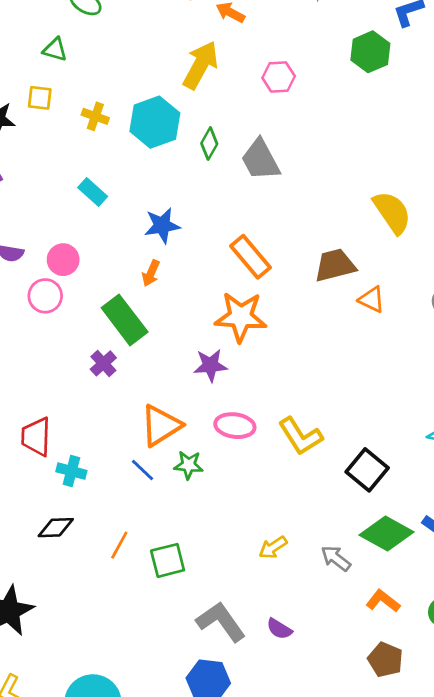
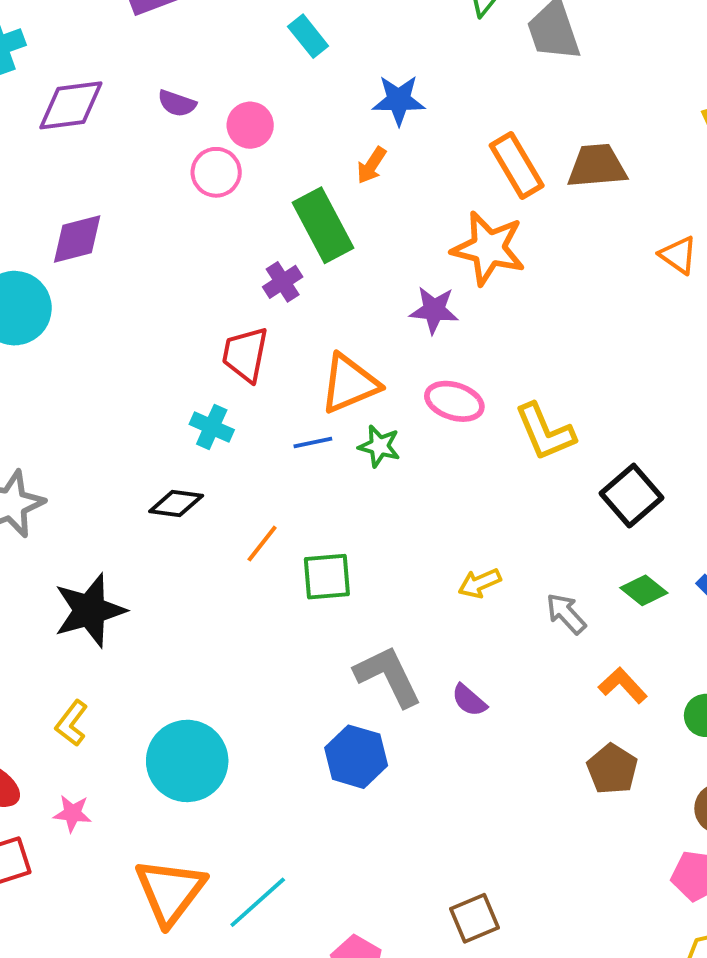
brown trapezoid: (335, 265) -> (597, 166), moved
red trapezoid: (36, 437) -> (245, 354), moved
blue line: (143, 470) -> (313, 442), turned -65
green diamond: (387, 534) -> (644, 590), size x0.6

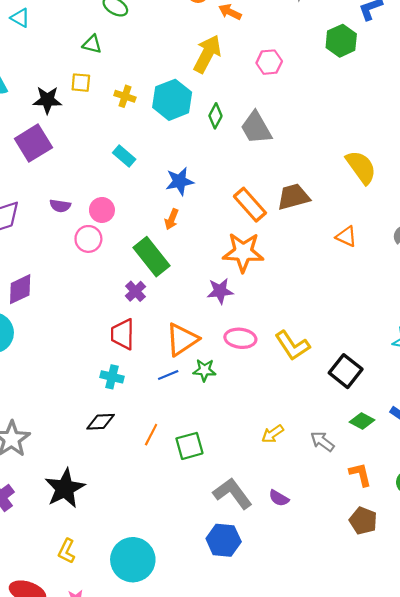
orange L-shape: (623, 685) -> (360, 474), turned 40

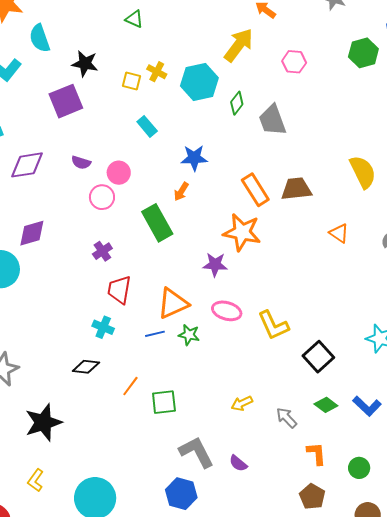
yellow square: (81, 83) -> (131, 81), moved
purple cross: (135, 291) -> (102, 251), moved

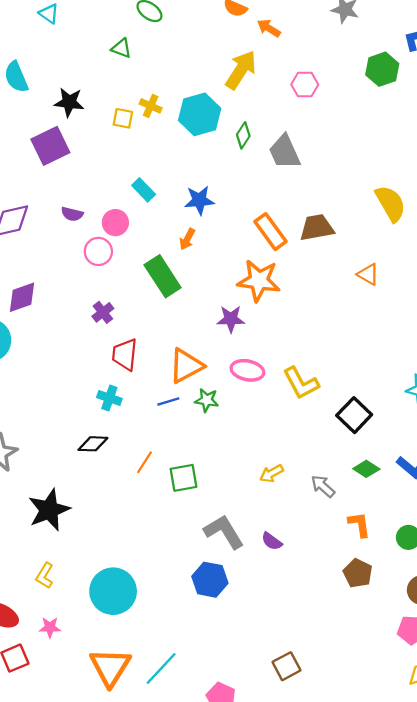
cyan rectangle: (147, 126) -> (144, 190), moved

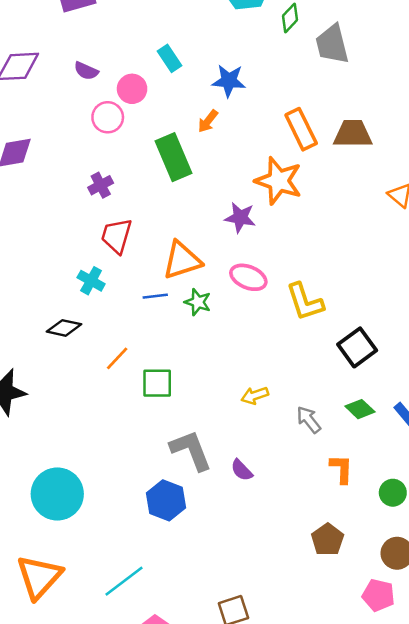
brown pentagon: (358, 573) -> (328, 540), moved
cyan line: (161, 669) -> (124, 581), moved

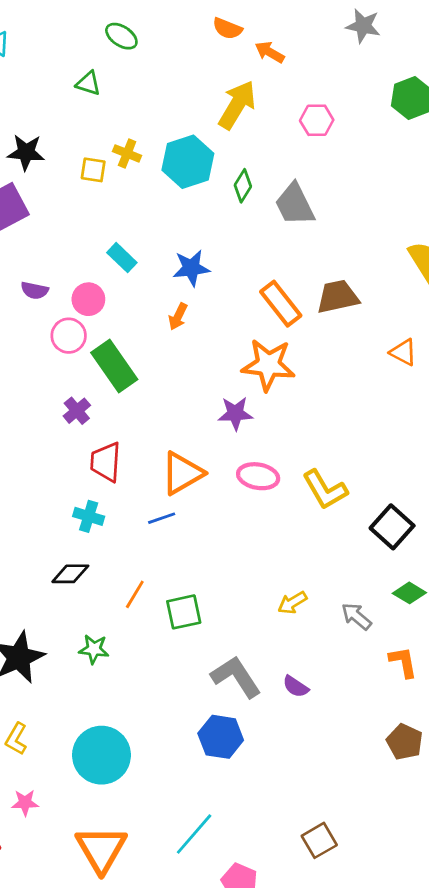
green rectangle: (173, 157) -> (114, 366), moved
green star: (198, 302) -> (94, 649), moved

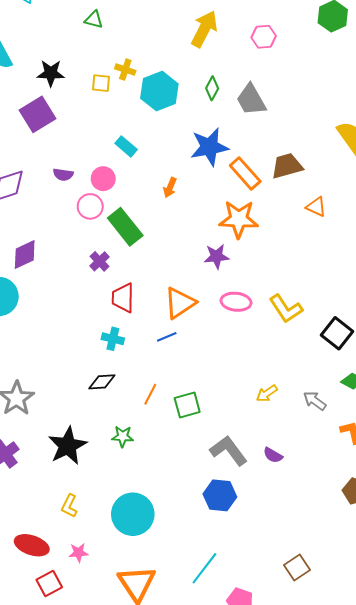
cyan hexagon: (188, 162) -> (159, 91), moved
blue star: (191, 268) -> (209, 147), moved, size x1.4
orange triangle: (403, 352) -> (316, 207), moved

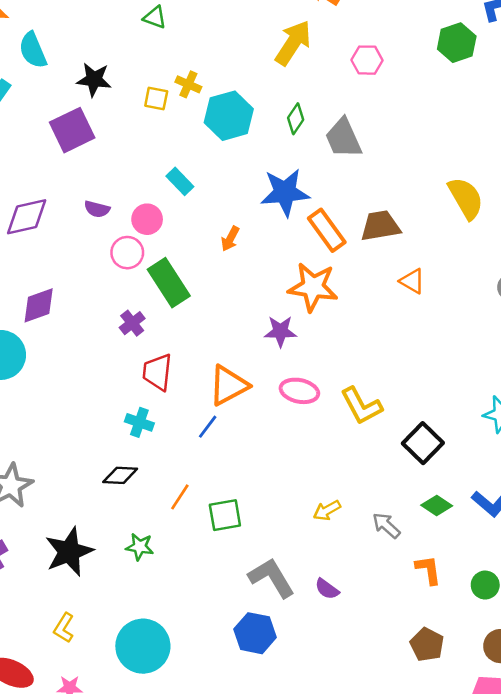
blue line: (167, 337) -> (208, 427), turned -36

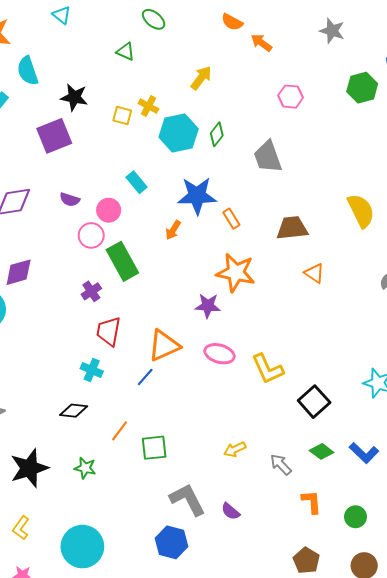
yellow arrow: (293, 43) -> (201, 78), moved, size x0.7
green diamond: (296, 119) -> (217, 134), moved
blue star: (285, 192) -> (197, 196), moved
orange rectangle: (327, 230) -> (231, 219), moved, size x0.6

